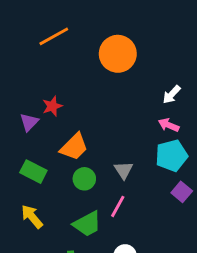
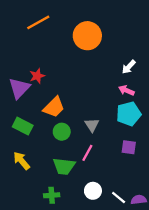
purple triangle: (29, 122) -> (19, 88), size x1.5
purple square: (182, 192) -> (129, 147), moved, turned -32
green trapezoid: (87, 224) -> (64, 166), turned 35

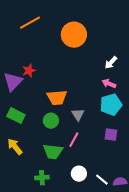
orange trapezoid: (54, 107) -> (57, 98), moved, turned 40

